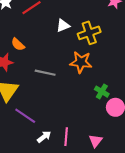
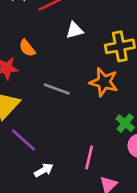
white triangle: (63, 26) -> (75, 30), moved
pink line: (66, 137) -> (89, 157), moved

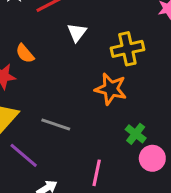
white triangle: (75, 30) -> (77, 32), turned -36
gray line: (57, 89) -> (56, 125), moved

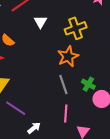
orange star: (111, 89) -> (68, 56), turned -30
gray line: (56, 125) -> (63, 85), moved, turned 60

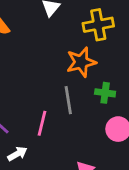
green cross: (88, 84) -> (105, 93), moved, turned -32
pink line: (66, 113) -> (42, 123), moved

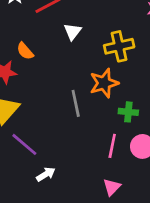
gray line: (68, 100) -> (76, 103), moved
pink line: (42, 123) -> (112, 146), moved

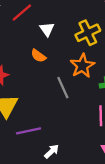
orange semicircle: (25, 51) -> (38, 56), moved
purple line: (24, 144) -> (28, 131), turned -40

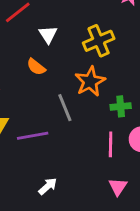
purple line: (28, 131) -> (33, 136), moved

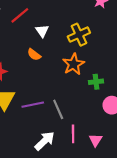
gray line: (65, 108) -> (58, 109), moved
pink line: (111, 144) -> (73, 134), moved
white arrow: (48, 186) -> (45, 141), size x1.5

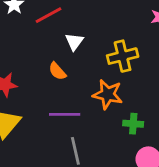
orange star: (74, 64) -> (108, 94), turned 30
purple line: (33, 105) -> (65, 114), moved

